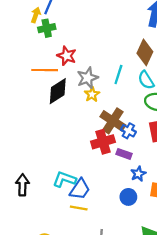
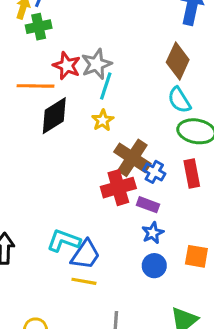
cyan line: (118, 75) -> (106, 86), moved
gray star: (88, 78) -> (96, 64), moved
blue star: (138, 174) -> (153, 233), moved

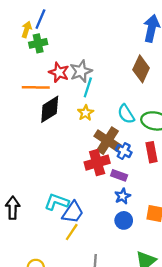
cyan semicircle: (179, 100) -> (126, 114), moved
yellow line: (84, 281) -> (72, 232), turned -66

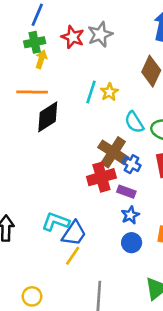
yellow arrow: (27, 30) -> (41, 59), moved
gray star: (81, 71) -> (100, 34), moved
red star: (59, 72) -> (73, 37), moved
yellow star: (86, 113) -> (109, 92), moved

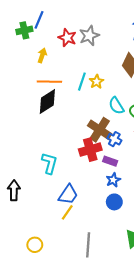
green cross: (35, 42) -> (24, 30), moved
orange line: (32, 92) -> (49, 82), moved
cyan L-shape: (56, 222) -> (49, 163), moved, turned 85

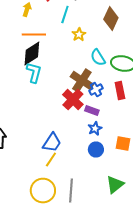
cyan line: (82, 82) -> (65, 14), moved
blue cross: (114, 139) -> (96, 90), turned 32
red cross: (90, 150) -> (73, 100), turned -30
cyan L-shape: (49, 163) -> (34, 72), moved
yellow circle: (35, 245) -> (43, 190), moved, size x1.6

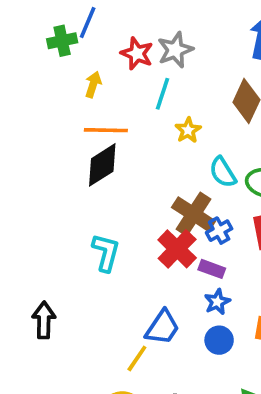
cyan L-shape: (34, 72) -> (106, 253), moved
blue trapezoid: (52, 142) -> (162, 327), moved

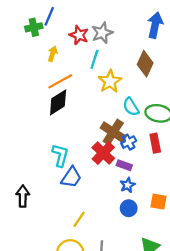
orange line: (106, 130) -> (60, 81), turned -30
yellow star: (188, 130) -> (110, 81), size x1.5
blue trapezoid: (162, 327) -> (71, 177), moved

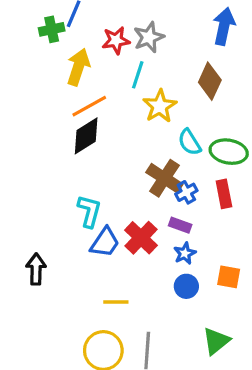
red star: (79, 35) -> (116, 40), turned -30
yellow arrow: (53, 54) -> (78, 67), size x1.6
red cross: (103, 153) -> (141, 238), moved
yellow line: (79, 219) -> (116, 302), turned 56

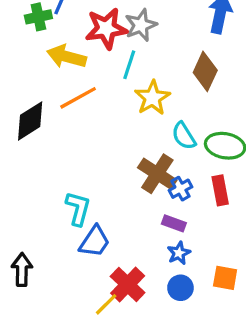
red star: (116, 40) -> (106, 28), size x1.4
yellow arrow: (78, 67) -> (66, 57), turned -93
black diamond: (86, 136) -> (30, 121), moved
red cross: (141, 238) -> (128, 284), moved
yellow line: (116, 302) -> (106, 304), turned -45

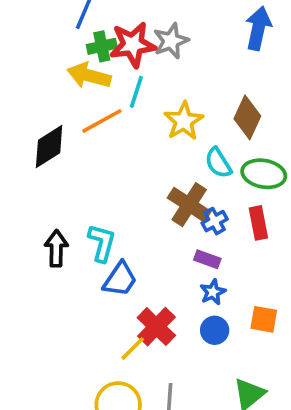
green cross: (38, 17) -> (102, 46), moved
cyan line: (129, 65) -> (136, 92), moved
brown diamond: (205, 71) -> (247, 117), moved
black arrow: (22, 270) -> (56, 248), moved

